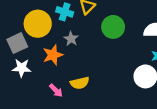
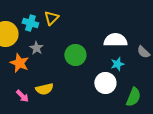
green circle: (113, 27) -> (75, 55), moved
orange star: (53, 55) -> (19, 63), turned -30

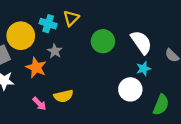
white semicircle: (115, 40) -> (141, 42), turned 55
green circle: (75, 55) -> (103, 41), moved

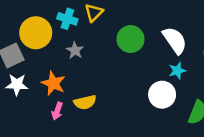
orange star: (36, 68) -> (53, 83), moved
pink arrow: (39, 104) -> (57, 111), turned 64

